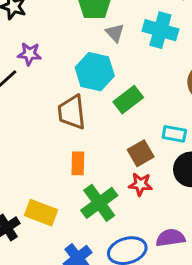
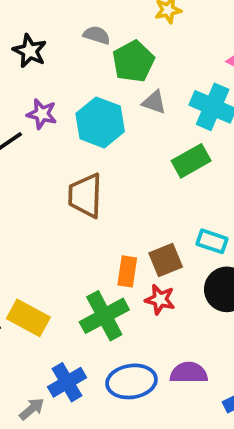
gray triangle: (115, 33) -> (154, 102), turned -36
cyan hexagon: (95, 72) -> (100, 122), moved
green rectangle: (128, 100) -> (191, 161), moved
orange rectangle: (78, 163) -> (127, 271), moved

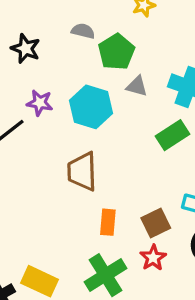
orange rectangle: (127, 271) -> (108, 222), moved
red star: (160, 299) -> (153, 258), turned 30

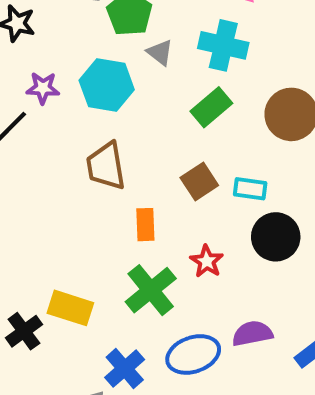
gray triangle: (137, 86) -> (160, 52), turned 30
brown square: (156, 223) -> (199, 182), moved

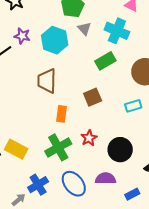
cyan rectangle: (250, 189) -> (133, 106), moved, turned -35
black circle: (276, 237) -> (120, 150), moved
blue ellipse: (193, 354) -> (74, 184), turned 60

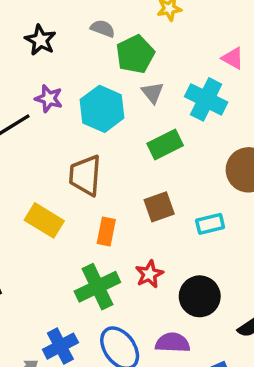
green rectangle: (105, 61) -> (165, 144), moved
cyan rectangle: (133, 106) -> (210, 224), moved
yellow rectangle: (16, 149) -> (44, 220), moved

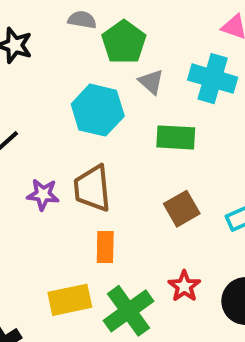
purple star: (49, 99) -> (43, 194), moved
green rectangle: (165, 144) -> (176, 137), turned 40
yellow rectangle: (44, 220) -> (70, 300), moved, turned -33
orange rectangle: (106, 232) -> (105, 247), moved

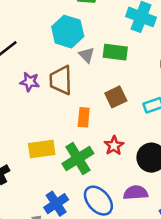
gray triangle: (151, 82) -> (87, 55), moved
orange rectangle: (105, 247) -> (84, 117), moved

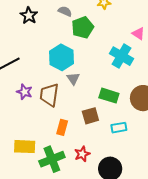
green rectangle: (115, 52) -> (109, 96), moved

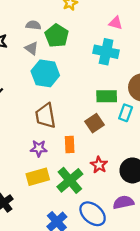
gray triangle: (73, 79) -> (32, 48), moved
purple star: (24, 92) -> (39, 148), moved
cyan rectangle: (119, 128) -> (126, 113), moved, turned -42

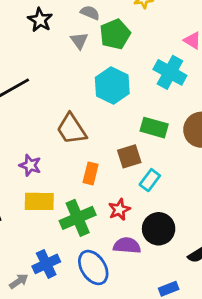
cyan hexagon: (45, 73) -> (112, 86), moved
cyan rectangle: (126, 113) -> (150, 180), moved
brown trapezoid: (45, 116) -> (71, 129), turned -40
purple star: (39, 148) -> (30, 165), moved
purple semicircle: (123, 202) -> (127, 245), moved

